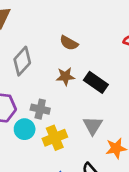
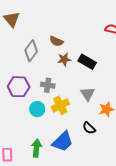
brown semicircle: (69, 43) -> (56, 41), moved
cyan circle: (25, 129) -> (37, 109), moved

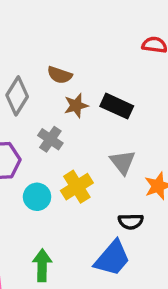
gray cross: (48, 85) -> (50, 139), moved, turned 32
black semicircle: (89, 128) -> (131, 222), turned -40
blue trapezoid: (63, 142) -> (112, 258), moved

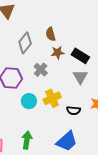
brown semicircle: (60, 75) -> (51, 34), turned 48
gray triangle: (123, 162) -> (80, 77), moved
black semicircle: (131, 222) -> (73, 111), moved

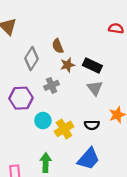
gray cross: (41, 70) -> (52, 85), turned 32
yellow cross: (52, 98) -> (64, 129), moved

